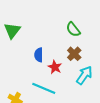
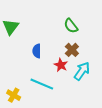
red star: (55, 67) -> (61, 65), moved

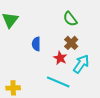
cyan line: (42, 84) -> (58, 82), moved
yellow cross: (14, 95) -> (13, 88), turned -32

